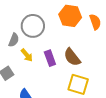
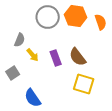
gray circle: (33, 26) -> (48, 17), moved

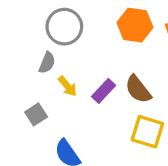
gray circle: (48, 17) -> (64, 27), moved
purple rectangle: (56, 58) -> (104, 91), turned 63

